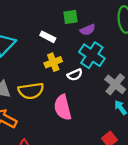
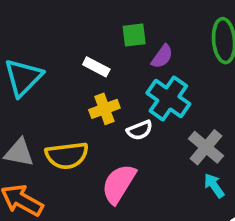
purple semicircle: (88, 30) -> (162, 56), turned -32
pink semicircle: (63, 107) -> (119, 184), turned 45

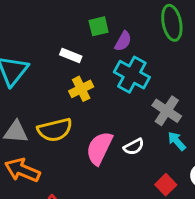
white semicircle: (140, 130) -> (134, 147), moved

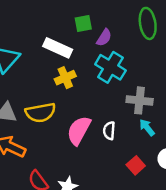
white rectangle: (71, 56) -> (58, 48), size x1.5
gray cross: (167, 111) -> (140, 100), turned -30
white semicircle: (134, 147) -> (109, 131), turned 120

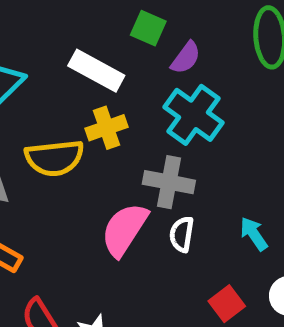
green square: (83, 23) -> (148, 28), turned 30
gray cross: (140, 100) -> (169, 182), moved
yellow semicircle: (40, 113) -> (54, 158), moved

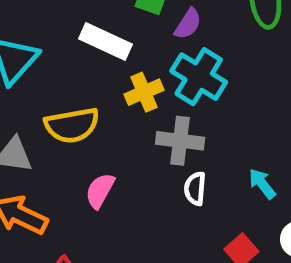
yellow cross: (107, 128) -> (144, 92), moved
pink semicircle: (124, 230) -> (100, 191), moved, size x0.7

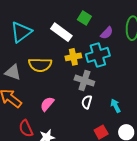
purple semicircle: (188, 24) -> (107, 33), moved
cyan cross: (199, 77) -> (98, 55), turned 30
pink semicircle: (100, 191) -> (47, 104), moved

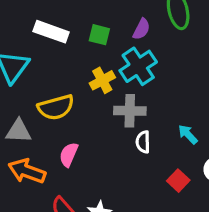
green square: (84, 18) -> (99, 35), moved
white rectangle: (61, 32) -> (51, 32), moved
pink semicircle: (47, 104) -> (69, 155), moved

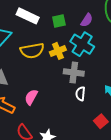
green square: (99, 35) -> (59, 21), turned -32
cyan cross: (138, 66) -> (82, 44), turned -30
yellow semicircle: (56, 107) -> (32, 51), moved

